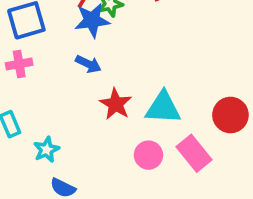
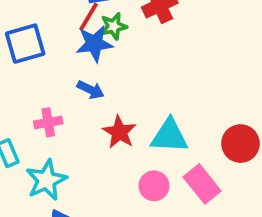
pink cross: (19, 64) -> (48, 122), moved
cyan star: (46, 150) -> (46, 180), size x1.5

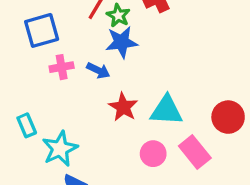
green star: (114, 26) -> (118, 15), turned -30
blue star: (94, 44) -> (122, 42), moved
pink cross: (48, 122) -> (62, 67), moved

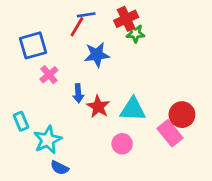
green star: (118, 15) -> (135, 33), moved, turned -30
pink cross: (62, 67) -> (49, 75), turned -30
blue arrow: (98, 70) -> (78, 93), moved, turned 60
pink rectangle: (195, 152) -> (170, 133), moved

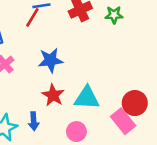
green star: (135, 33) -> (114, 15), moved
blue star: (97, 55) -> (50, 60), moved
blue arrow: (78, 93) -> (34, 121), moved

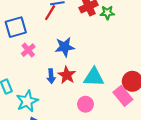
green star: (114, 15) -> (107, 13), moved
blue arrow: (34, 121) -> (51, 76), moved

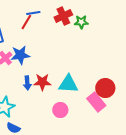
blue star: (65, 47) -> (20, 55), moved
red star: (67, 75) -> (42, 82), turned -30

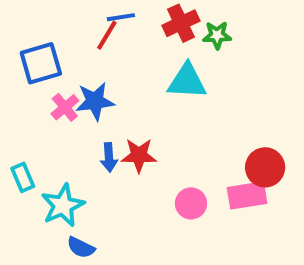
cyan triangle: (68, 84) -> (187, 81), moved
pink rectangle: (96, 102) -> (247, 195), turned -60
pink circle: (60, 110) -> (191, 203), moved

